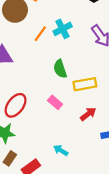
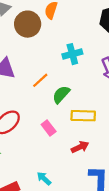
orange line: (40, 34) -> (40, 80), moved
green semicircle: (60, 69) -> (61, 94), turned 48

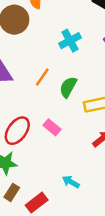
pink rectangle: (49, 128) -> (52, 127), moved

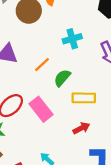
pink rectangle: (52, 127) -> (41, 109), size x1.6

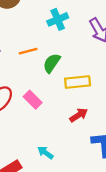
orange line: (42, 65) -> (28, 51), turned 35
pink rectangle: (41, 109) -> (33, 100), size x0.7

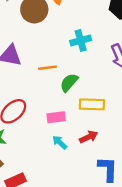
pink rectangle: (33, 100) -> (56, 117), moved, turned -60
cyan arrow: (45, 153) -> (60, 142), moved

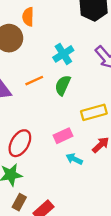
orange line: (47, 68) -> (34, 81), moved
green semicircle: (69, 82) -> (63, 85), moved

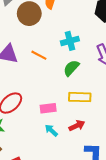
orange line: (34, 81) -> (39, 55), turned 35
green semicircle: (63, 85) -> (71, 68), moved

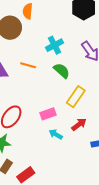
green semicircle: (71, 68) -> (62, 71), turned 102
yellow rectangle: (80, 97) -> (76, 97), turned -45

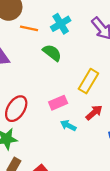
orange line: (28, 65) -> (29, 28), moved
green semicircle: (62, 71) -> (52, 53), moved

